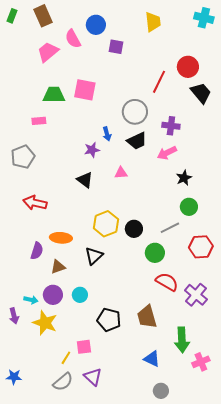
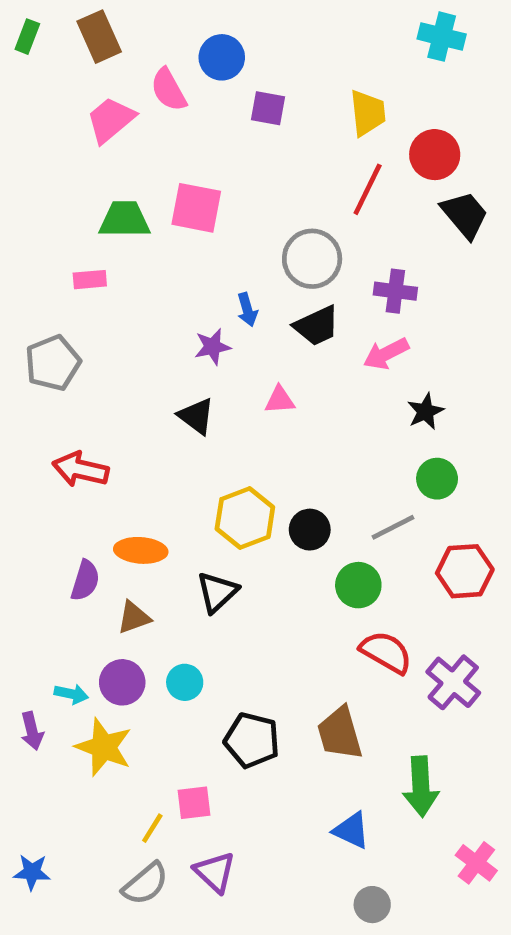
cyan cross: (204, 18) -> (442, 37), moved
yellow trapezoid: (153, 22) -> (368, 113), moved
pink cross: (201, 362) -> (476, 863), moved, turned -30

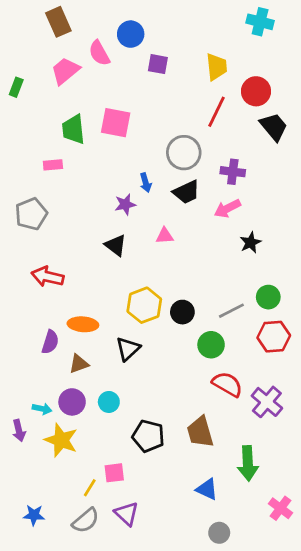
green rectangle: (27, 37) -> (16, 87), moved
green trapezoid: (125, 219) -> (73, 129), turned -96
green circle: (437, 479) -> (268, 297), moved
blue star: (32, 872) -> (34, 515), moved

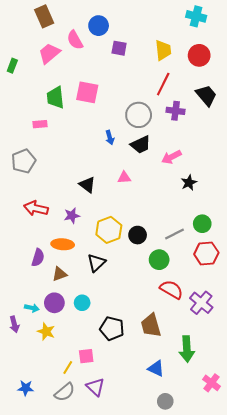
red circle: (256, 91) -> (199, 55), moved
purple cross: (233, 172) -> (176, 111), moved
purple star: (125, 204) -> (72, 216), moved
yellow star: (61, 440) -> (46, 332), size x0.7

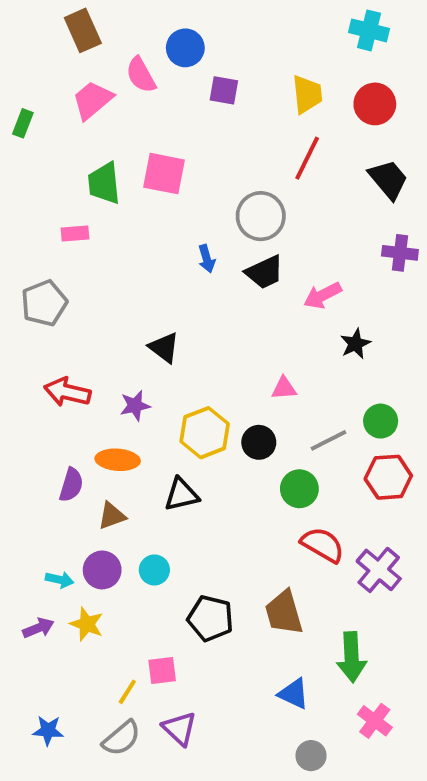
purple cross: (176, 111) -> (400, 253), moved
pink triangle: (124, 178) -> (284, 388), moved
black triangle: (96, 263) -> (181, 495), turned 30
purple arrow: (14, 324) -> (38, 628), moved, turned -98
pink cross: (211, 383) -> (375, 721), moved

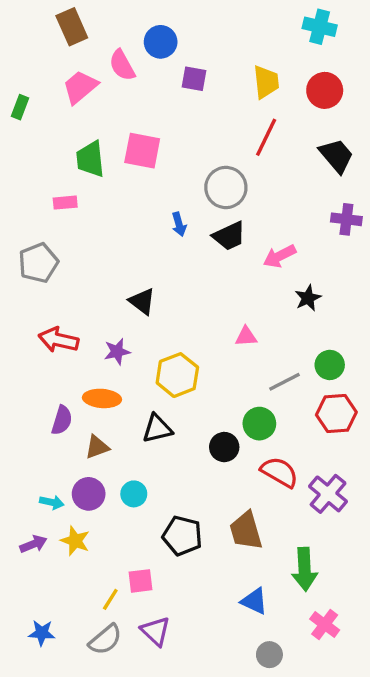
black circle: (259, 442) -> (224, 447), moved

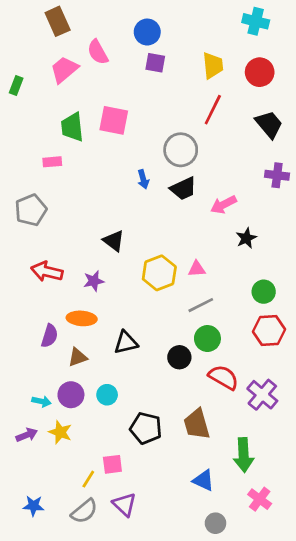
blue circle: (161, 42) -> (147, 32), moved
yellow hexagon: (177, 375) -> (159, 273), moved
gray line: (284, 382) -> (201, 305), moved

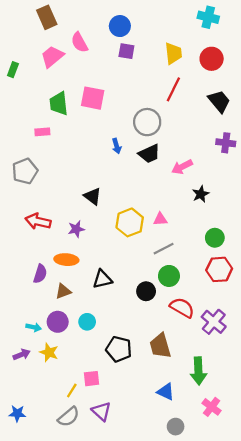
blue star: (33, 506) -> (17, 413), moved

